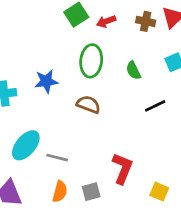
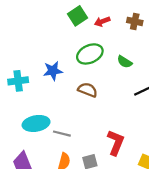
green ellipse: (91, 61) -> (90, 54), turned 60
green semicircle: (133, 70) -> (125, 62), turned -32
cyan ellipse: (26, 145) -> (36, 123), turned 40

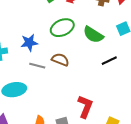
green semicircle: (125, 62) -> (93, 35), size x1.5
gray line: (62, 134) -> (37, 66), moved

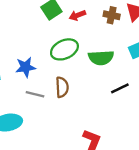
green semicircle: (93, 35) -> (101, 58), turned -35
brown semicircle: (60, 60) -> (62, 87), turned 66

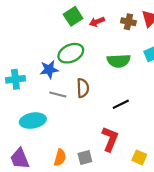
green ellipse: (64, 49) -> (71, 53), moved
black line: (120, 88) -> (121, 104), moved

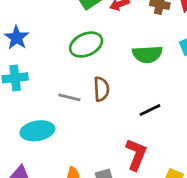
blue star: (49, 70) -> (17, 38), moved, turned -30

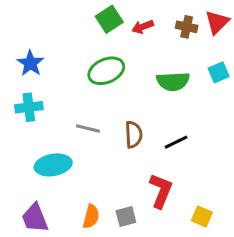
brown semicircle: (101, 89) -> (134, 135), moved

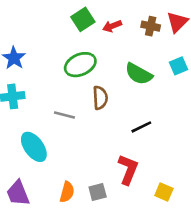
green semicircle: (173, 81) -> (139, 74), turned 32
brown semicircle: (134, 135) -> (100, 98), moved
cyan ellipse: (53, 165) -> (34, 147), turned 64

